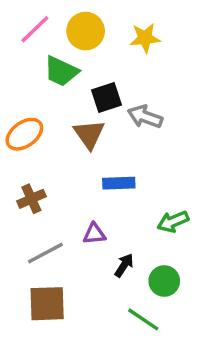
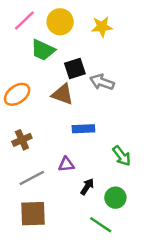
brown triangle: (89, 134) -> (63, 94), turned -35
green arrow: (173, 222) -> (122, 156), turned -105

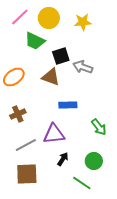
purple triangle: (66, 164) -> (54, 134), size x1.6
black arrow: (87, 187) -> (63, 159), moved

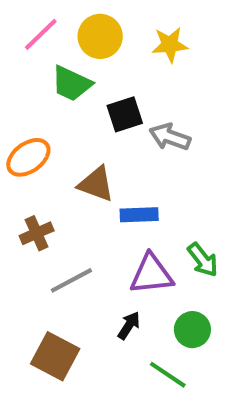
brown triangle: (51, 77) -> (96, 184), moved
purple triangle: (54, 134) -> (151, 274), moved
gray line: (26, 145) -> (71, 280), moved
brown square: (27, 174) -> (55, 356), turned 30

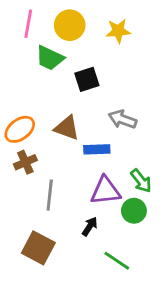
pink line: (41, 34) -> (28, 24), turned -36
gray arrow: (170, 137) -> (122, 119), moved
orange ellipse: (28, 157) -> (20, 129), moved
gray line: (71, 280) -> (50, 195), turned -56
green circle: (192, 330) -> (134, 211), moved

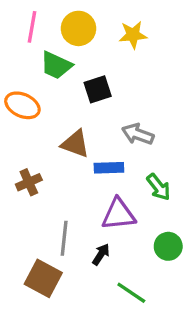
orange ellipse: (20, 129) -> (22, 105), moved, turned 60
green arrow: (141, 181) -> (159, 187), moved
gray line: (50, 195) -> (64, 238), moved
green circle: (134, 211) -> (168, 246), moved

